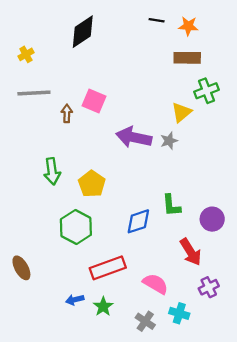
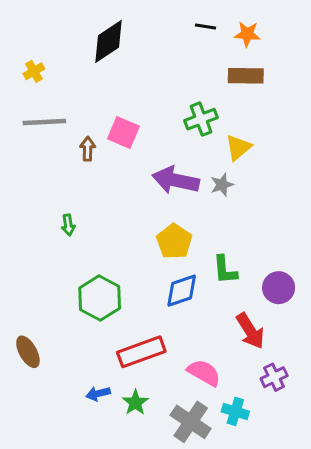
green cross: (207, 91) -> (201, 119), moved
green arrow: (52, 171) -> (68, 225), size x0.6
yellow pentagon: (92, 184) -> (174, 241), moved
gray cross: (145, 321) -> (191, 422), size x1.5

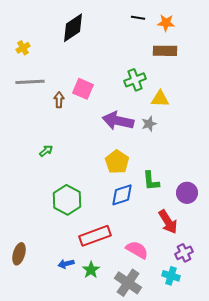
yellow triangle: (238, 147) -> (160, 99), turned 42
green arrow: (68, 225) -> (46, 151), turned -120
brown ellipse: (28, 352) -> (19, 254), moved, turned 45
cyan cross: (235, 411) -> (171, 276), moved

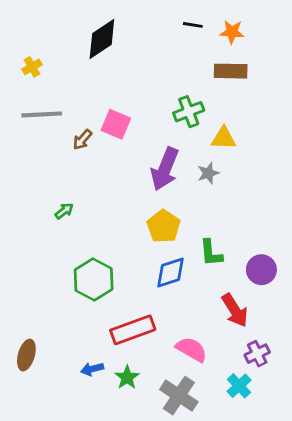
brown arrow: (59, 100) -> (82, 140), turned -140
purple arrow: (118, 121) -> (165, 169), turned -80
cyan cross: (171, 276) -> (239, 386), turned 30

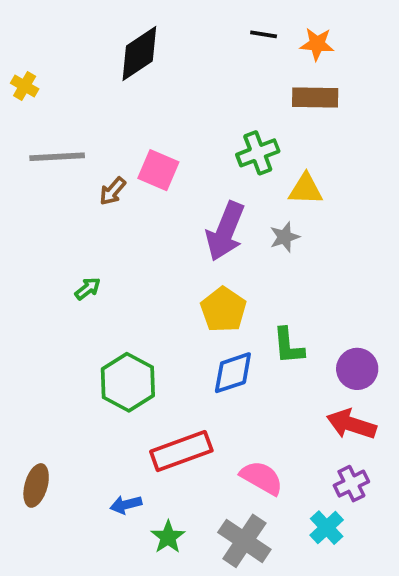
yellow cross: (32, 67) -> (25, 86), moved, turned -30
red arrow: (235, 310) -> (351, 424), moved, turned 140
green star: (127, 377) -> (168, 537), moved

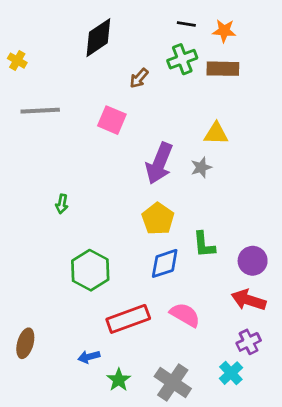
green cross: (258, 153) -> (182, 59), moved
brown arrow: (113, 191) -> (139, 78), moved
green arrow: (88, 289) -> (62, 204), turned 138
pink semicircle: (262, 478) -> (185, 315), moved

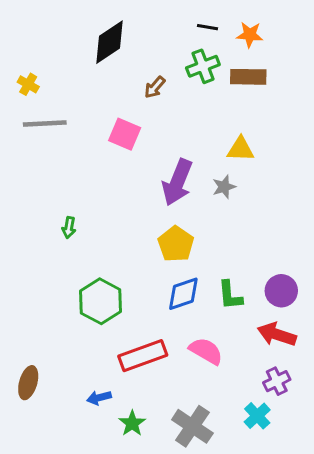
yellow cross: (17, 61) -> (28, 84), moved
green L-shape: (204, 245) -> (230, 295), moved

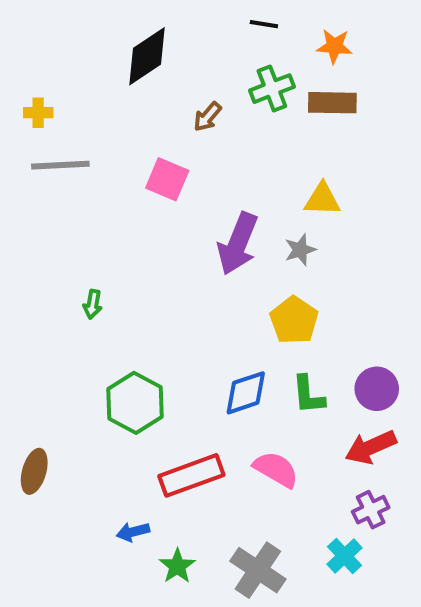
black line: (207, 27) -> (264, 24), moved
yellow cross: (28, 84) -> (38, 113), turned -30
yellow pentagon: (176, 244) -> (294, 320), moved
red arrow: (277, 334) -> (371, 447), turned -42
brown ellipse: (28, 383) -> (34, 471), moved

